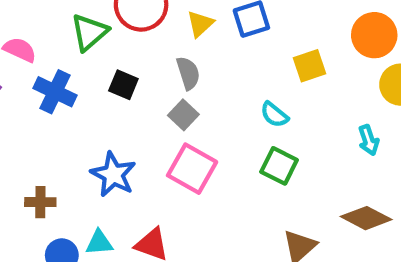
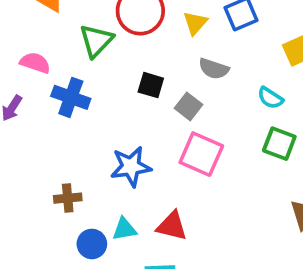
gray semicircle: (188, 73) -> (214, 69), moved, turned 132
black square: (123, 85) -> (151, 85), moved
blue star: (113, 174) -> (131, 167), turned -30

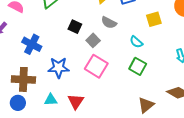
blue cross: (71, 97) -> (32, 44), moved
brown cross: (68, 198) -> (23, 79), size x1.6
red triangle: (172, 226) -> (76, 102), turned 42
blue circle: (92, 244) -> (18, 103), moved

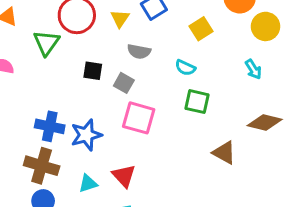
blue cross: (32, 44) -> (50, 126), moved
brown cross: (23, 79) -> (42, 166), turned 30
brown triangle: (146, 105) -> (224, 153), turned -36

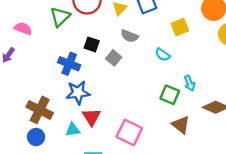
cyan arrow: (253, 69) -> (190, 83), moved
green square: (197, 102) -> (170, 95), moved
pink square: (139, 118) -> (129, 132), moved
blue cross: (50, 126) -> (69, 64), moved
red triangle: (124, 176) -> (91, 117), moved

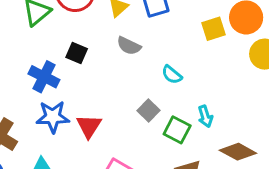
yellow square: (180, 27) -> (214, 29), moved
gray square: (114, 58) -> (148, 111), moved
red triangle: (91, 117) -> (89, 126), moved

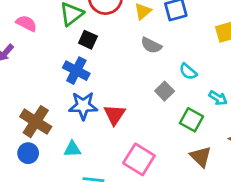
black square: (77, 53) -> (88, 40), moved
gray square: (148, 111) -> (165, 91), moved
cyan arrow: (205, 116) -> (218, 98), moved, turned -42

